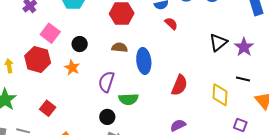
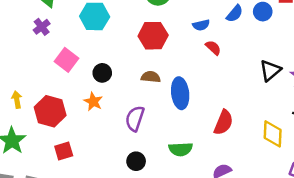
red hexagon: (38, 59) -> (50, 111), moved
green semicircle: (128, 99) -> (181, 149), moved
red square: (48, 108) -> (64, 151), turned 35

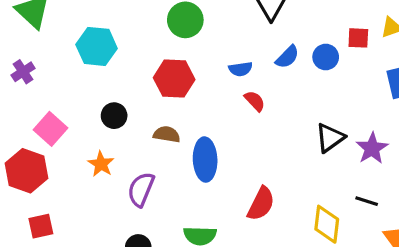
purple cross: (42, 27) -> (23, 72), moved
pink square: (66, 60) -> (50, 129), moved
black circle: (102, 73) -> (114, 116), moved
orange star: (93, 102) -> (101, 164), moved

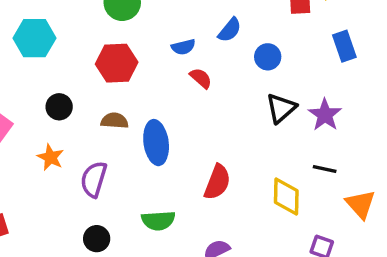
blue circle: (326, 57) -> (268, 57), moved

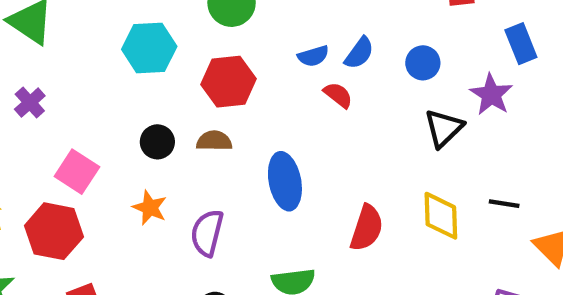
blue semicircle: (230, 30) -> (359, 53), moved
cyan hexagon: (35, 38) -> (149, 48), moved
purple star: (325, 115) -> (491, 94), moved
brown semicircle: (115, 121) -> (214, 141), moved
yellow diamond: (286, 196) -> (441, 216), moved

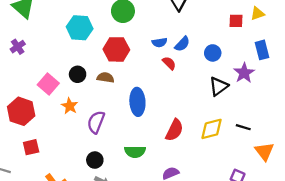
pink square: (77, 172) -> (48, 84), moved
yellow diamond: (441, 216) -> (212, 129), turned 70

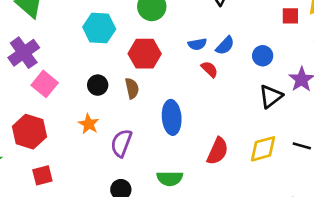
purple cross: (18, 47) -> (24, 53), size x1.6
brown semicircle: (105, 78) -> (132, 88), turned 70
pink square: (48, 84) -> (45, 84), moved

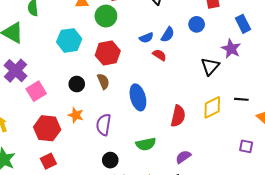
blue circle: (263, 56) -> (197, 24), moved
pink square: (45, 84) -> (36, 91), turned 30
red hexagon: (29, 132) -> (47, 128), moved

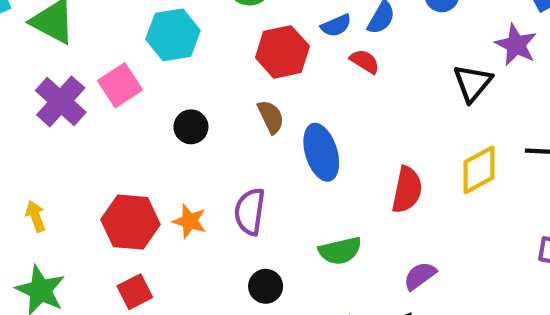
red hexagon: (108, 53) -> (282, 52), moved
brown semicircle: (103, 81) -> (271, 117), moved
pink square: (36, 91) -> (120, 85), moved
orange star: (76, 115) -> (190, 221), moved

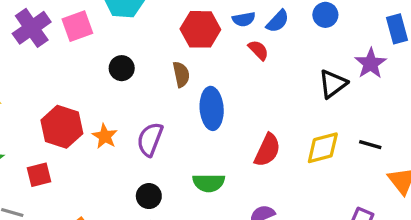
red square: (135, 292) -> (39, 175), moved

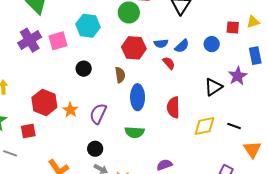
red semicircle: (267, 150) -> (173, 107), moved, turned 150
green semicircle: (209, 183) -> (135, 132), moved

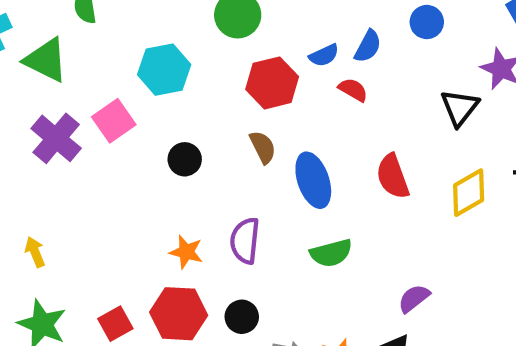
red hexagon: (44, 102) -> (179, 314), moved
black circle: (95, 149) -> (242, 317), moved

